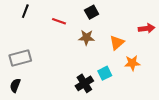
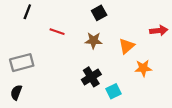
red line: (59, 21) -> (57, 32), moved
cyan square: (105, 73) -> (113, 91), moved
black cross: (84, 83) -> (91, 77), moved

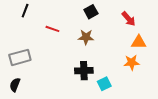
red arrow: (159, 31) -> (129, 19), moved, turned 56
orange triangle: (127, 46) -> (139, 42), moved, turned 42
black cross: (91, 77) -> (84, 71), turned 30

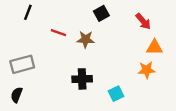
brown star: (86, 37) -> (86, 39), moved
black cross: (84, 71) -> (82, 79), moved

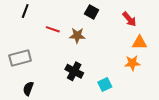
black square: (101, 13) -> (92, 12), turned -32
black cross: (82, 79) -> (74, 71), turned 30
black semicircle: (17, 95) -> (28, 89), moved

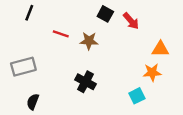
red arrow: (129, 19) -> (131, 21), moved
cyan square: (105, 84) -> (137, 96), moved

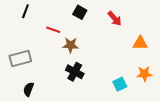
black square: (105, 14) -> (80, 12), moved
brown star: (89, 41) -> (71, 45), moved
orange star: (152, 72) -> (144, 74), moved

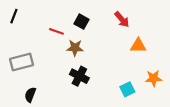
black line: (25, 11) -> (14, 16), moved
black square: (80, 12) -> (82, 22), moved
orange triangle: (140, 43) -> (138, 46), moved

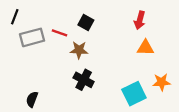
red arrow: (122, 19) -> (140, 20), moved, turned 56
gray rectangle: (22, 62) -> (32, 37), moved
cyan square: (127, 89) -> (134, 94), size x1.5

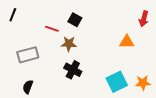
red arrow: (140, 20) -> (144, 19), moved
gray rectangle: (32, 37) -> (28, 55), moved
orange star: (161, 82) -> (143, 83), moved

